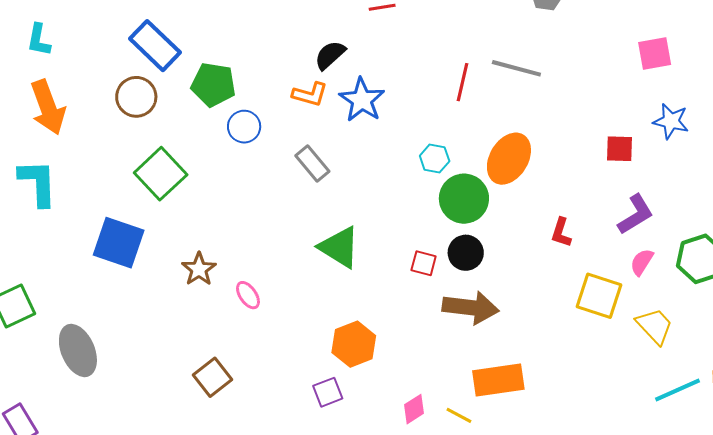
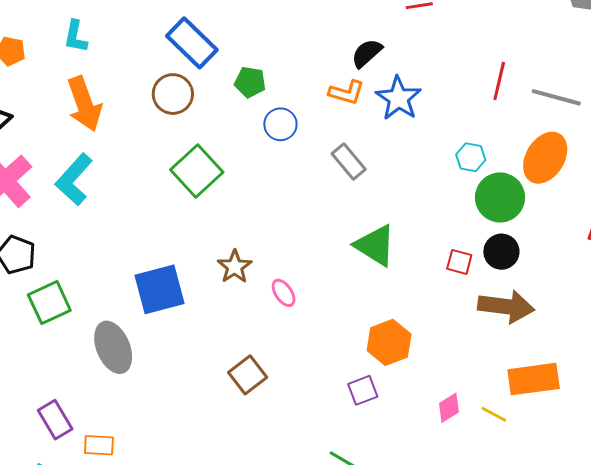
gray line: (516, 68) -> (556, 97), moved
green pentagon: (213, 85) -> (250, 82), size x0.7
cyan L-shape: (38, 183) -> (74, 179), turned -136
blue square: (119, 243) -> (160, 289), moved, turned -34

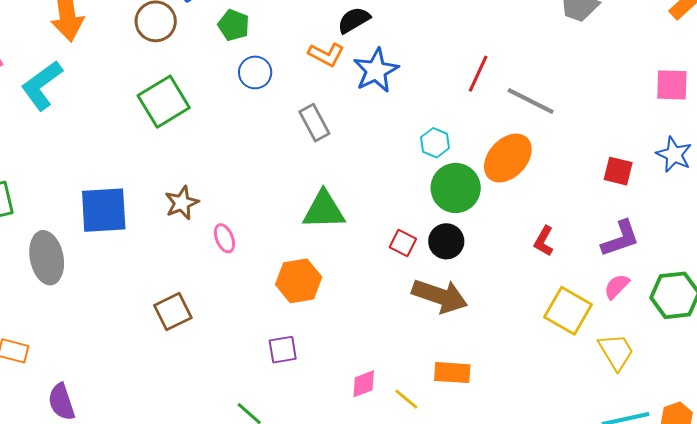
green triangle: (375, 245) -> (324, 210), turned -45
orange hexagon: (389, 342) -> (299, 281), moved
orange rectangle: (534, 379) -> (452, 373), size x0.7

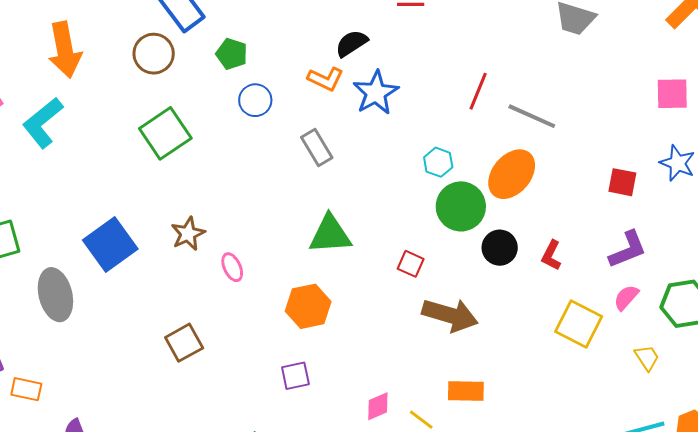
blue square: (104, 210) -> (110, 245), turned -30
black circle: (446, 241) -> (500, 248), moved
yellow trapezoid: (616, 352) -> (647, 358), moved, size x0.7

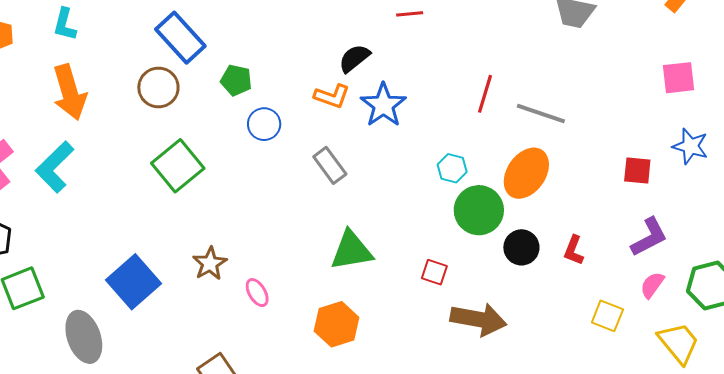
yellow square: (579, 324) -> (607, 316), size x0.7
yellow trapezoid: (647, 358) -> (679, 343), size x1.6

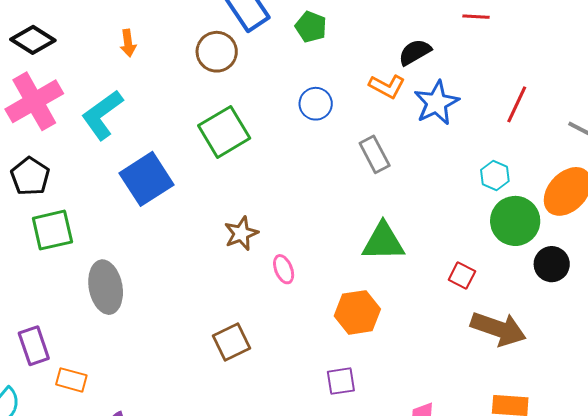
green pentagon: (236, 80) -> (311, 27), moved
orange arrow: (70, 92) -> (128, 43), size x0.5
red line: (485, 94) -> (517, 104), moved
blue square: (134, 282) -> (147, 179), moved

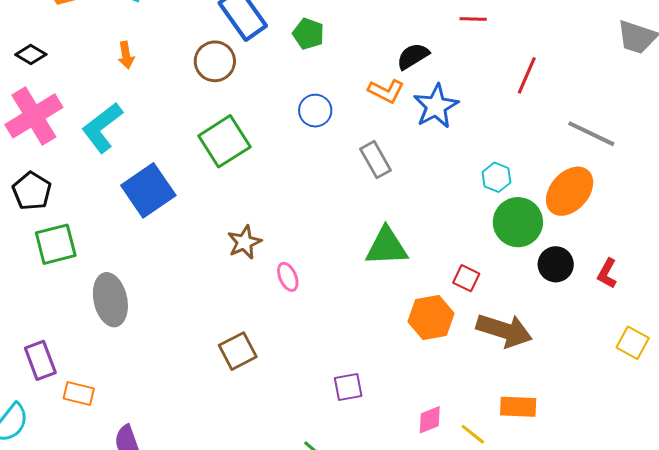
black diamond: (33, 40) -> (31, 55), size x0.7
red line: (517, 104) -> (527, 75), moved
orange hexagon: (357, 312) -> (431, 317), moved

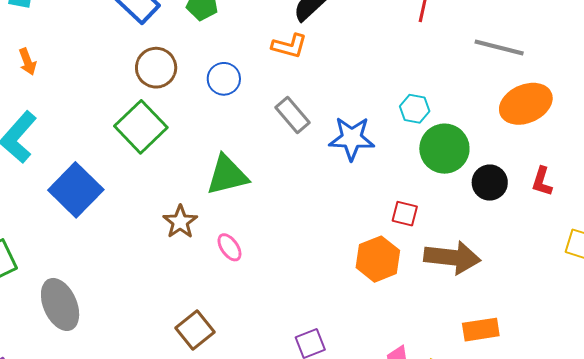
brown circle: (215, 61) -> (156, 68), moved
blue star: (436, 106) -> (352, 138), moved, turned -30
orange ellipse: (570, 191) -> (526, 104), moved, turned 36
green triangle: (387, 247) -> (227, 175), moved

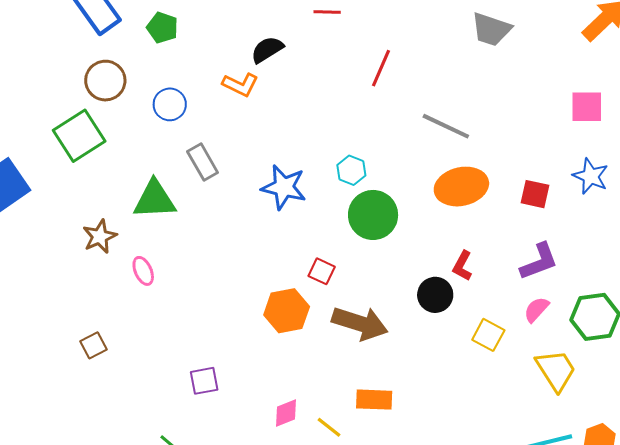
gray rectangle: (293, 115) -> (203, 162), moved
black circle: (490, 183) -> (435, 295), moved
brown square: (195, 330) -> (93, 345), size x0.7

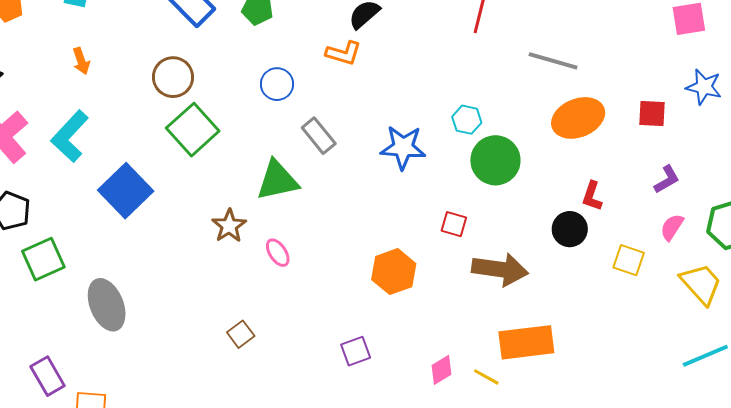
brown circle: (105, 81) -> (173, 77), moved
purple L-shape: (539, 262) -> (667, 179), size x0.7
orange hexagon: (287, 311) -> (394, 272), moved
orange rectangle: (374, 400) -> (526, 342), size x1.5

